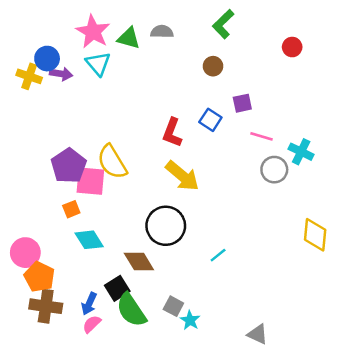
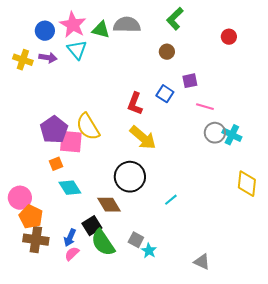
gray semicircle: (162, 32) -> (127, 25), size x1.5
blue circle: (47, 59) -> (45, 31), moved
cyan cross: (301, 152) -> (232, 135), moved

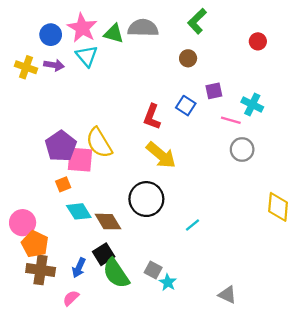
cyan cross: (232, 135) -> (252, 104), moved
brown diamond: (109, 205) -> (108, 222), moved
pink semicircle: (72, 254) -> (71, 298), moved

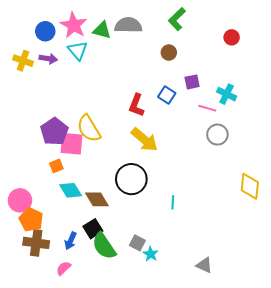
cyan line: (193, 225) -> (173, 202), turned -48

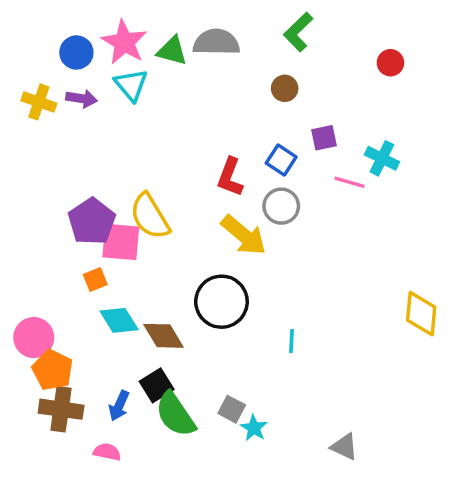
gray circle: (217, 135) -> (281, 206), moved
pink semicircle: (63, 268) -> (107, 452), turned 56

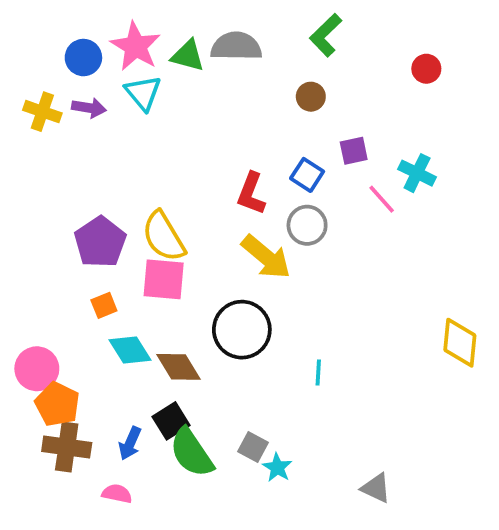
pink line: (349, 182) -> (382, 199), turned 32
pink square: (121, 242) -> (164, 279), moved

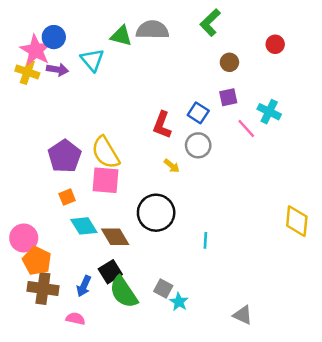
pink star: (136, 46) -> (36, 50), moved
brown circle: (311, 97) -> (229, 62), moved
yellow arrow: (266, 257) -> (172, 166), size x0.5

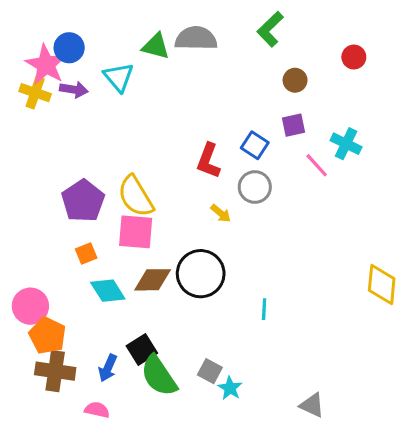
brown diamond: (115, 237) -> (153, 280), moved, turned -60

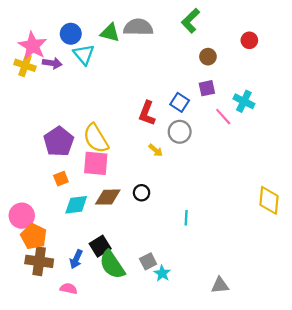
blue circle: (69, 48) -> (71, 34), moved
black circle: (201, 274) -> (142, 193), size x0.5
cyan diamond: (108, 291) -> (76, 205), turned -65
gray square: (210, 371) -> (148, 261), turned 35
gray triangle: (312, 405) -> (220, 285), turned -30

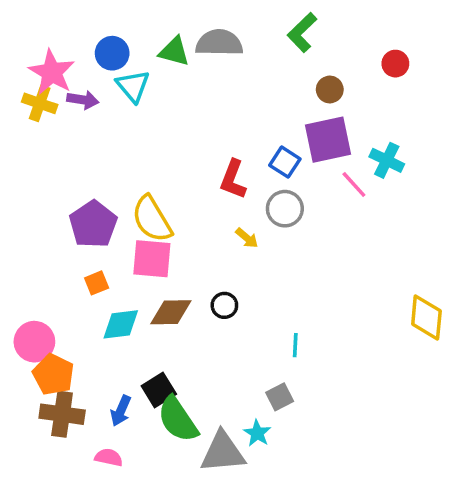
purple square: (207, 88) -> (328, 140), size x1.8
gray square: (148, 261) -> (280, 397), moved
gray triangle: (220, 285) -> (223, 452), moved, size x1.6

